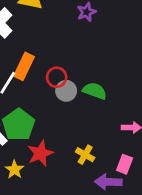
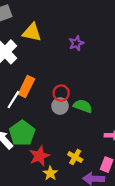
red circle: (57, 77) -> (61, 93), moved
yellow star: (14, 170) -> (50, 173), moved

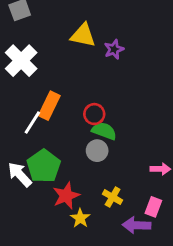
yellow triangle: (32, 32) -> (83, 35), moved
gray circle: (60, 106) -> (97, 151), moved
green semicircle: (83, 106) -> (104, 131), moved

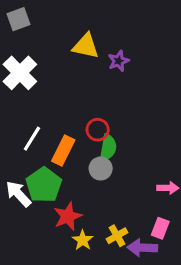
orange rectangle: (49, 106) -> (63, 151), moved
green semicircle: (104, 131) -> (108, 148), turned 80
yellow cross: (113, 197) -> (117, 236), moved, turned 30

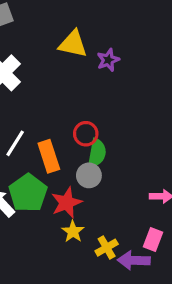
orange rectangle: (63, 151) -> (49, 156), turned -44
red star: (68, 216) -> (66, 203), moved
yellow star: (83, 240) -> (73, 232), moved

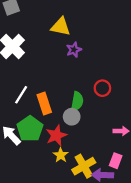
purple star: (108, 60) -> (74, 50), moved
red circle: (86, 134) -> (102, 88), moved
yellow cross: (107, 248) -> (84, 166), size x1.5

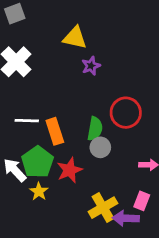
red circle: (102, 88) -> (126, 113), size x1.5
white line: (21, 95) -> (27, 121), turned 60
gray circle: (72, 117) -> (100, 147), moved
yellow star: (61, 155) -> (39, 192), moved

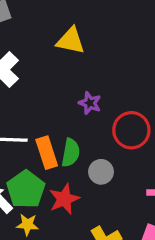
purple star: (91, 66) -> (90, 103), moved, turned -30
green semicircle: (95, 129) -> (71, 153), moved
yellow star: (39, 192) -> (27, 225), turned -30

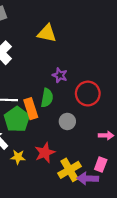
green semicircle: (71, 153) -> (47, 98), moved
green pentagon: (26, 189) -> (17, 119), moved
red star: (64, 199) -> (45, 153), moved

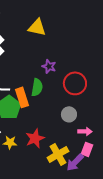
gray circle: (67, 121) -> (69, 114), moved
pink arrow: (106, 135) -> (85, 131), moved
purple arrow: (88, 178) -> (75, 162), turned -48

